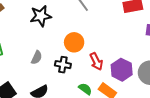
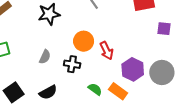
red arrow: (96, 62) -> (107, 51), moved

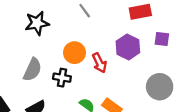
gray semicircle: (45, 57) -> (32, 70), size x1.5
purple hexagon: (133, 69) -> (128, 47), moved

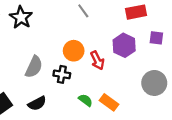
black star: (37, 23) -> (21, 17), moved, turned -30

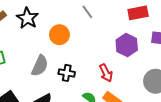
orange circle: (74, 51) -> (59, 35), moved
red arrow: (97, 60) -> (106, 73), moved

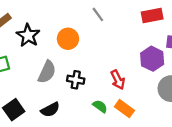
black star: (27, 18) -> (28, 35), moved
purple hexagon: (127, 45) -> (152, 59), moved

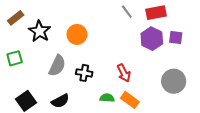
gray line: (98, 14) -> (127, 12), moved
purple hexagon: (152, 59) -> (152, 39), moved
green semicircle: (100, 106) -> (107, 98), turned -32

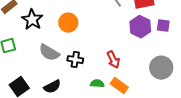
gray semicircle: (57, 66) -> (49, 53), turned 95

